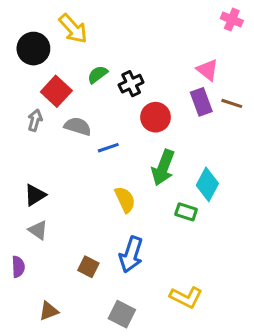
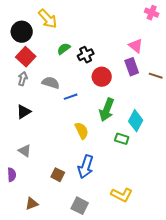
red square: (56, 91) -> (26, 57), moved
brown line: (232, 103) -> (156, 76), moved
black triangle: (35, 195) -> (24, 112), moved

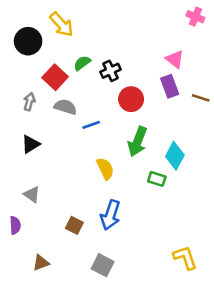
red square: (26, 57) -> (55, 77), moved
yellow L-shape: (122, 195) -> (185, 258), moved, turned -135

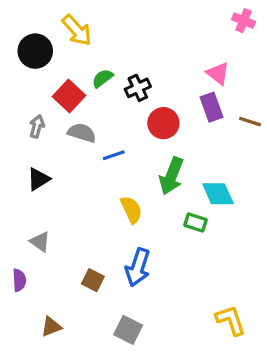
cyan diamond: (175, 156) -> (218, 194), turned -52

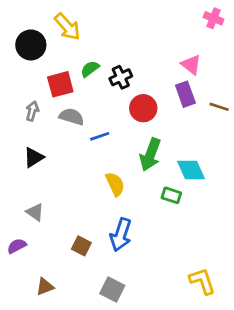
red square: (69, 96) -> (60, 84), turned 32
purple semicircle: (19, 280) -> (17, 246), turned -114

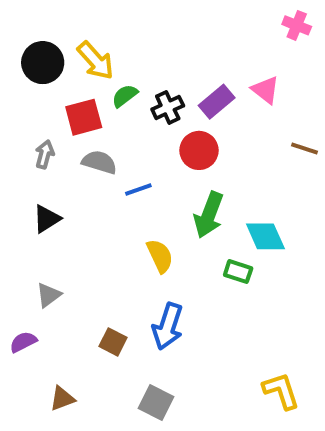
yellow arrow: (67, 27) -> (95, 61), moved
purple rectangle: (185, 94) -> (217, 102), moved, turned 70
gray triangle: (35, 212) -> (49, 295), turned 48

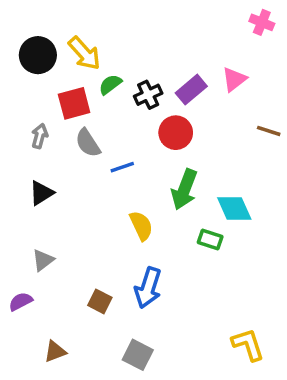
pink triangle: (265, 90) -> (234, 79), turned 44
gray semicircle: (99, 162) -> (88, 143), turned -140

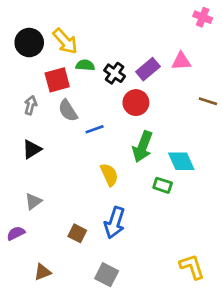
pink triangle: (234, 79) -> (181, 61), turned 35
green semicircle: (110, 84) -> (85, 65), turned 42
black cross: (148, 95) -> (115, 73), turned -30

